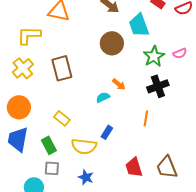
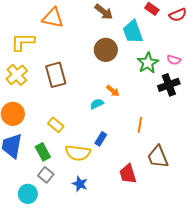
pink semicircle: (180, 53) -> (174, 60), turned 40
black cross: (158, 86) -> (169, 85), moved
brown trapezoid: (167, 167) -> (158, 157), moved
gray square: (52, 168) -> (46, 175), turned 35

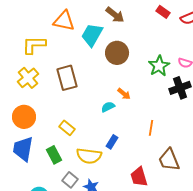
cyan trapezoid: (133, 32) -> (92, 35), moved, turned 50
gray square: (46, 175) -> (70, 180), moved

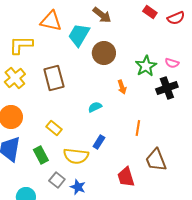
orange arrow: (124, 94) -> (122, 87), moved, turned 32

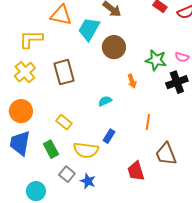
green star: (146, 66) -> (156, 60), turned -30

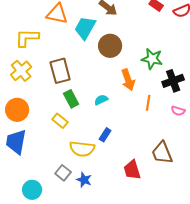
pink semicircle: (182, 57) -> (178, 111), moved
orange arrow: (132, 81) -> (128, 80), size x1.5
orange line: (148, 122) -> (148, 103), moved
green rectangle: (51, 149) -> (71, 99), moved

